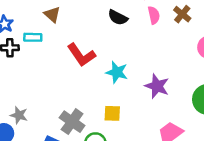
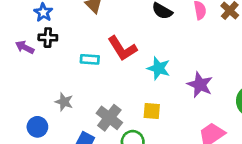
cyan rectangle: (33, 37) -> (90, 59), moved
gray star: (19, 115) -> (64, 102), moved

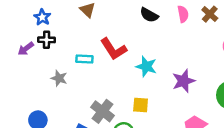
purple arrow: (25, 47) -> (26, 49), turned -63
purple star: (200, 85) -> (184, 81), turned 30
gray star: (64, 102) -> (59, 78), moved

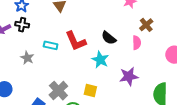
pink semicircle: (183, 14) -> (137, 43), moved
brown cross: (210, 14) -> (146, 25), moved
black semicircle: (149, 15) -> (109, 38), moved

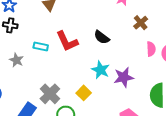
pink semicircle: (137, 43) -> (151, 49), moved
cyan star: (100, 60) -> (101, 70), moved
yellow square: (90, 90) -> (84, 93), turned 32

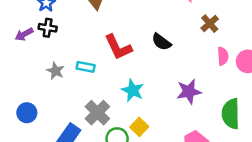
cyan rectangle: (41, 46) -> (86, 67), moved
cyan star: (101, 70) -> (133, 90), moved
yellow square: (84, 93) -> (139, 127), moved

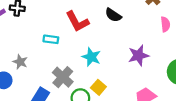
gray star: (56, 71) -> (20, 62), moved

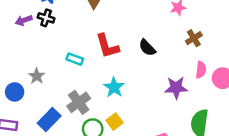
purple star: (138, 55) -> (176, 88), moved

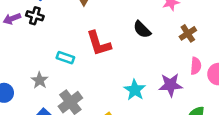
black semicircle: (147, 48) -> (142, 30), moved
gray star: (37, 76) -> (40, 80), moved
cyan star: (114, 87) -> (135, 90), moved

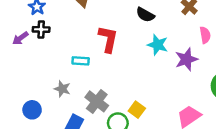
red L-shape: (99, 43) -> (108, 39), turned -136
cyan star: (135, 90) -> (158, 45), moved

